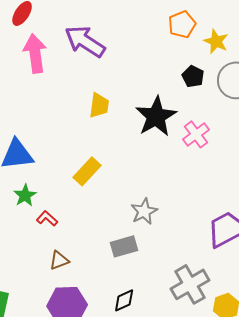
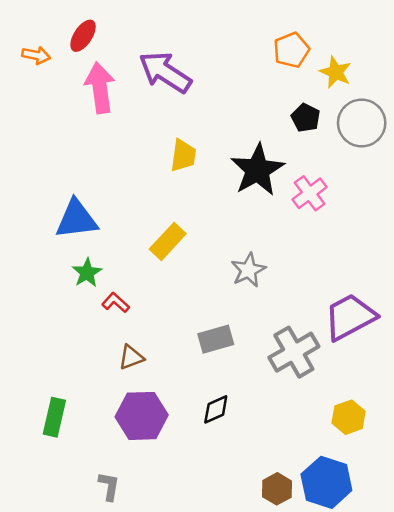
gray star: (144, 211) -> (248, 270), moved
gray cross: (190, 284) -> (294, 352), moved

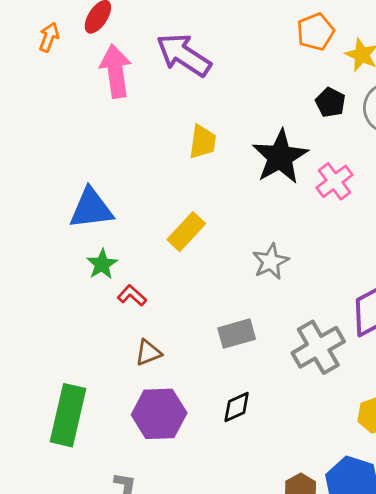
orange arrow: (36, 55) -> (49, 37), turned -80
green rectangle: (54, 417) -> (68, 415), size x1.5

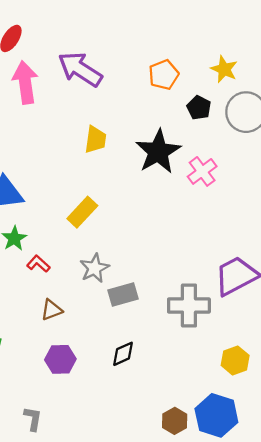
orange pentagon: (315, 32) -> (164, 75), moved
gray star: (271, 262) -> (94, 268), moved
gray cross: (318, 347) -> (189, 305), turned 30
purple hexagon: (159, 414) -> (60, 359), size x0.7

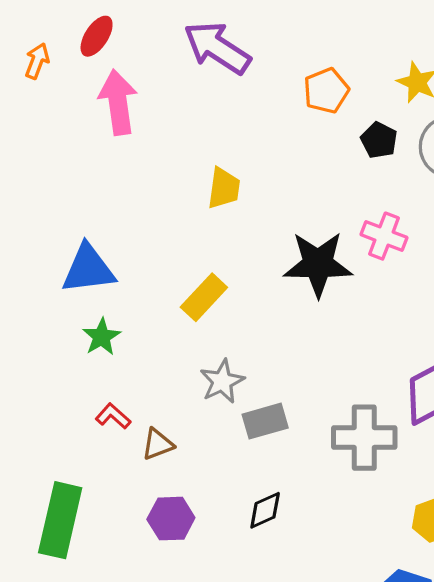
purple arrow: (80, 69) -> (217, 48), moved
black star: (158, 152) -> (318, 264), moved, turned 30
pink cross: (202, 171) -> (384, 236), turned -32
red L-shape: (38, 264) -> (113, 416), moved

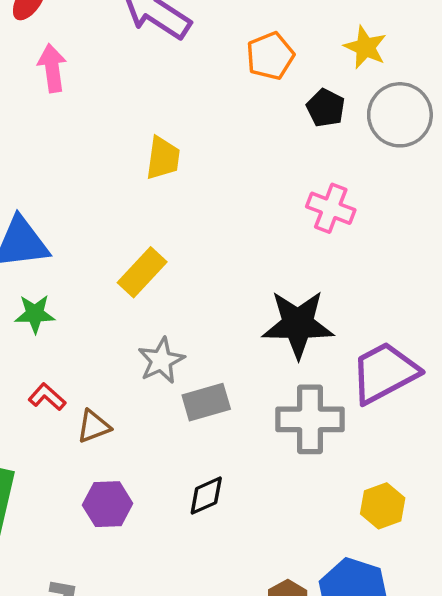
pink arrow: (118, 102) -> (52, 68), size x0.7
black star: (318, 264) -> (298, 324), moved
green star: (102, 337) -> (35, 314), turned 30

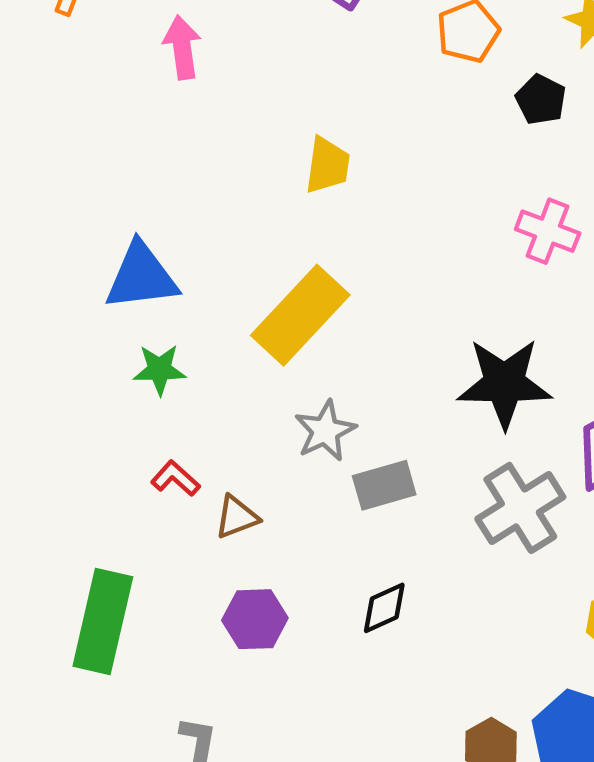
yellow rectangle: (142, 272) -> (300, 315), size x1.5
gray cross: (310, 419) -> (520, 508), turned -32

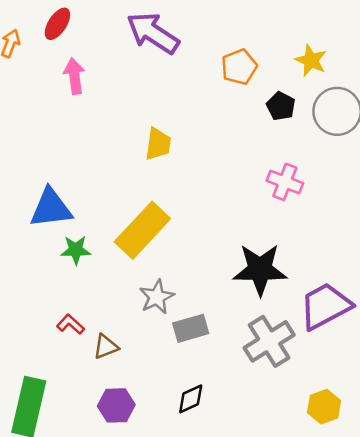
green star: (160, 370) -> (76, 250), moved

